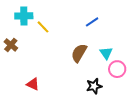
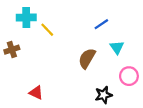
brown cross: (11, 45) -> (12, 50), turned 32
cyan triangle: (106, 53) -> (117, 47), moved

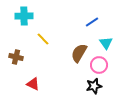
yellow line: (47, 30) -> (43, 39), moved
brown cross: (12, 50) -> (16, 57), moved, turned 32
pink circle: (129, 76) -> (99, 65), moved

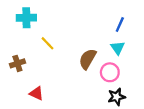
blue line: (92, 22) -> (120, 24), moved, turned -32
brown cross: (16, 57) -> (17, 63), turned -32
black star: (94, 86) -> (117, 97), moved

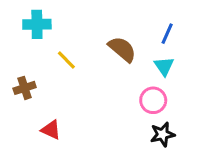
brown semicircle: (88, 59) -> (122, 49), moved, turned 100

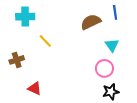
blue line: (167, 34) -> (115, 12), moved, turned -32
brown semicircle: (122, 49) -> (91, 22), moved, turned -66

